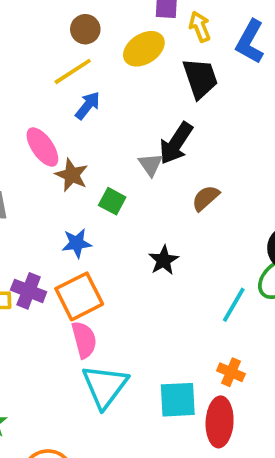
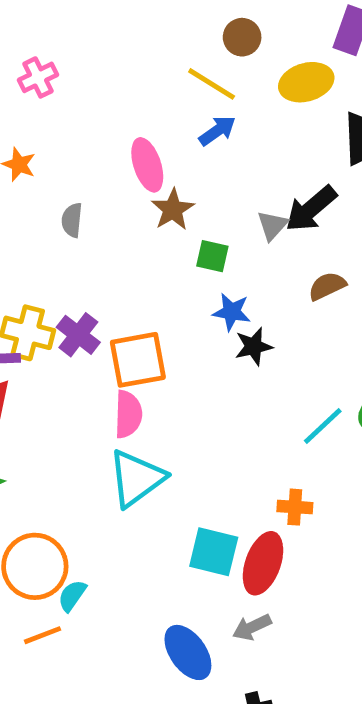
yellow line: (73, 71) -> (212, 84), turned 48
green square: (112, 201) -> (212, 256), turned -32
blue star: (77, 243) -> (232, 312), moved
orange cross: (231, 372) -> (295, 507), turned -36
cyan square: (178, 400) -> (214, 552), moved

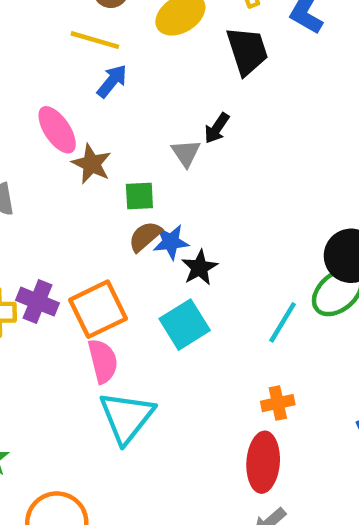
black arrow: (311, 209) -> (217, 128), size x0.6
brown semicircle: (327, 286) -> (145, 236), moved
cyan square: (214, 552) -> (185, 325), moved, turned -30

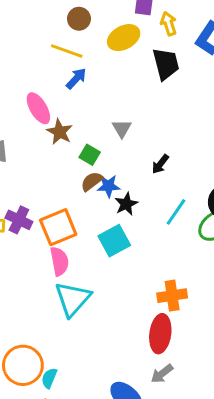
black arrow: (217, 128) -> (160, 164), moved
green square: (139, 196) -> (90, 155), turned 30
cyan line: (283, 322) -> (176, 212), moved
orange cross: (278, 403) -> (172, 296), size x1.4

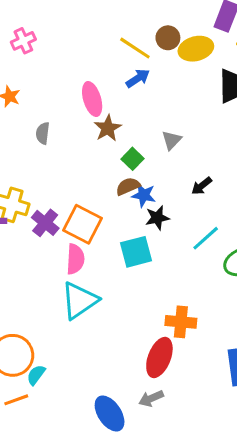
brown circle: (79, 19) -> (168, 38), moved
purple cross: (19, 220) -> (45, 223), moved
orange square: (58, 227) -> (83, 224), turned 36

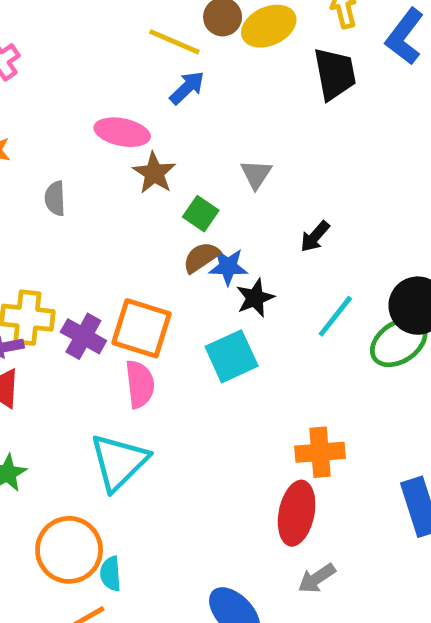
pink ellipse: (92, 99) -> (122, 132), turned -52
cyan triangle: (79, 301) -> (119, 462), moved
cyan semicircle: (36, 375) -> (111, 574), turned -30
gray arrow: (151, 398) -> (317, 578), moved

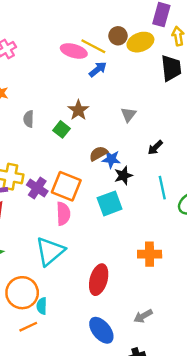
pink ellipse: (122, 132) -> (74, 51), moved
green square: (201, 214) -> (61, 129), moved
cyan line: (335, 316) -> (162, 188), turned -55
red ellipse: (297, 513) -> (99, 280), moved

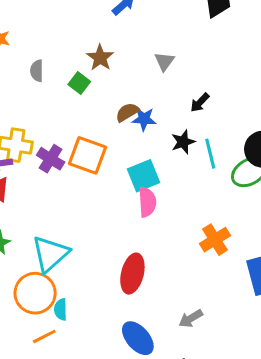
black star: (123, 176) -> (183, 142), moved
pink semicircle: (63, 214) -> (147, 202), moved
cyan triangle: (50, 251) -> (50, 254), moved
orange cross: (150, 254) -> (215, 240), moved, turned -30

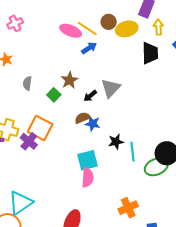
gray triangle: (164, 61) -> (111, 88), size x1.5
black arrow: (200, 103) -> (90, 96), moved
orange square: (87, 155) -> (40, 128), moved

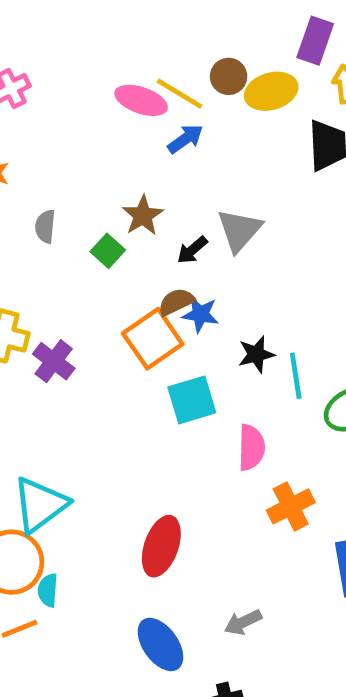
orange square: (40, 128) -> (153, 339), moved, turned 30
pink semicircle: (88, 178) -> (251, 447), moved

